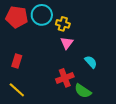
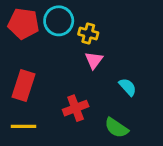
red rectangle: (17, 61) -> (23, 86), size x1.5
red cross: (65, 78) -> (76, 108), moved
yellow line: (17, 90) -> (23, 126), turned -42

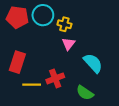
cyan semicircle: (128, 87) -> (93, 63), size x1.5
yellow line: (23, 126) -> (32, 85), moved

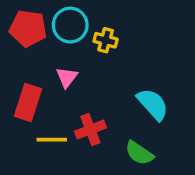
pink triangle: (68, 44) -> (67, 77), moved

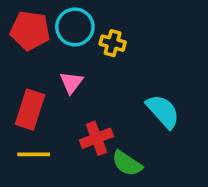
yellow line: (52, 140) -> (34, 154), moved
green semicircle: (139, 153) -> (127, 163), moved

